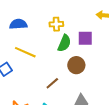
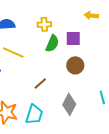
brown circle: (76, 65) -> (75, 65), moved

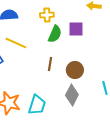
brown circle: (75, 65) -> (75, 70), moved
brown line: (40, 83) -> (50, 64), moved, turned -40

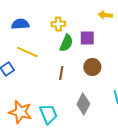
brown circle: (75, 70) -> (92, 67), moved
cyan trapezoid: (37, 105) -> (48, 114), turned -40

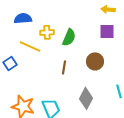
yellow cross: (58, 24) -> (47, 32), moved
purple square: (87, 38) -> (107, 31), moved

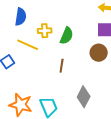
blue semicircle: (23, 18) -> (21, 17), turned 102
brown circle: (95, 61) -> (99, 53), moved

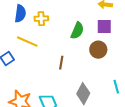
yellow cross: (45, 31) -> (41, 19), moved
green semicircle: (67, 36) -> (77, 31), moved

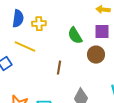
green semicircle: (77, 31) -> (75, 36), turned 126

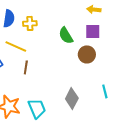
brown line: (59, 68) -> (26, 67), moved

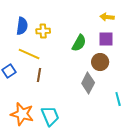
green semicircle: (66, 35) -> (79, 43), turned -120
gray diamond: (72, 98) -> (88, 83), moved

